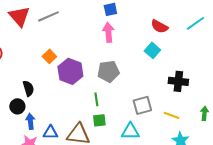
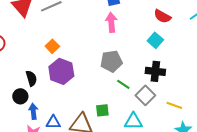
purple hexagon: (70, 71) -> (61, 71), moved
black cross: (178, 81) -> (155, 71), moved
green line: (96, 99) -> (123, 84), moved, turned -48
gray square: (142, 105) -> (145, 95), turned -30

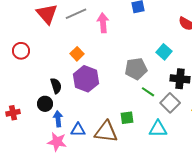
pink arrow: (111, 22) -> (103, 23), moved
cyan square: (155, 40) -> (164, 52), moved

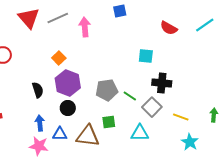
cyan square: (164, 52) -> (146, 56), turned -35
gray pentagon: (136, 69) -> (107, 90), moved
black circle: (45, 104) -> (68, 108), moved

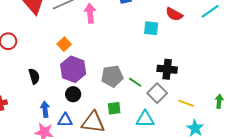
cyan square: (146, 56) -> (151, 28), moved
black semicircle: (38, 90) -> (34, 76), moved

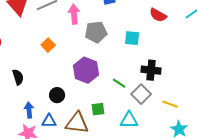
cyan square: (151, 28) -> (132, 38), moved
purple hexagon: (73, 69) -> (86, 70), moved
gray pentagon: (112, 76) -> (96, 32), moved

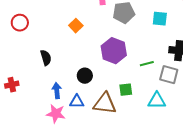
green line: (119, 83) -> (147, 64), turned -48
gray square: (141, 94) -> (169, 75), turned -30

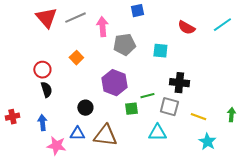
red circle: (20, 23) -> (42, 70), moved
green square: (126, 90) -> (131, 109), moved
blue arrow: (57, 91) -> (42, 123), moved

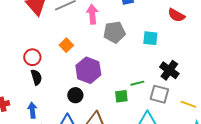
purple hexagon: (114, 83) -> (88, 70), moved
black cross: (179, 83) -> (169, 70), turned 30

